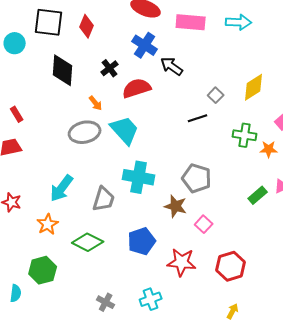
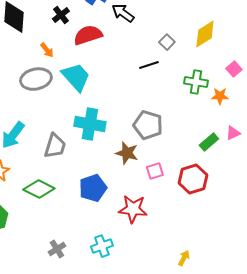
pink square: (204, 224) -> (155, 171), turned 30
red hexagon: (231, 266) -> (193, 179), moved
gray cross: (106, 302) -> (57, 249), turned 30

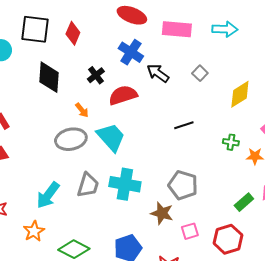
gray square: (167, 42) -> (200, 73), moved
green cross: (196, 82) -> (231, 142), size x0.7
gray trapezoid: (55, 146) -> (88, 185), moved

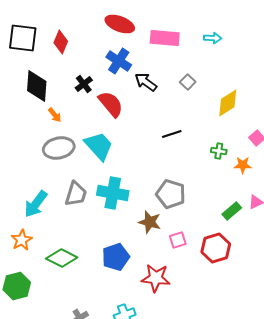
cyan arrow: (225, 29) -> (213, 38), size x0.7
red semicircle: (123, 95) -> (111, 104), turned 68
orange arrow: (82, 110) -> (55, 115), moved

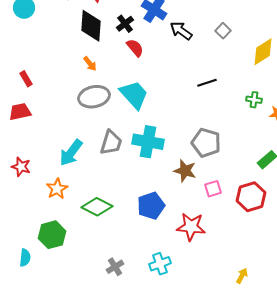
black cross: (84, 84) -> (125, 24), moved
black diamond: (37, 86) -> (91, 26), moved
red semicircle: (111, 104) -> (135, 48), moved, size x0.7

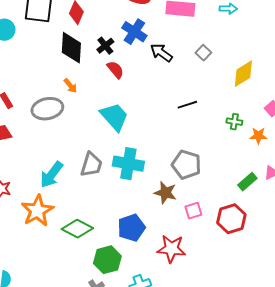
gray ellipse: (94, 97) -> (47, 109), moved
orange star: (57, 189) -> (37, 211), size x1.5
green hexagon: (52, 235) -> (107, 260), moved

